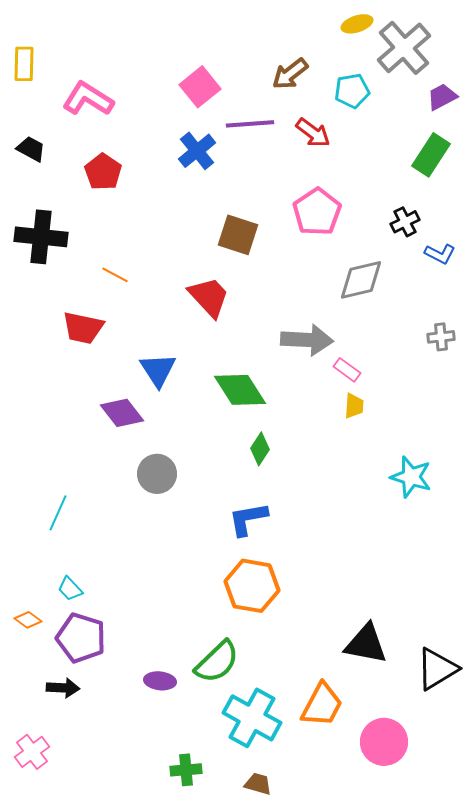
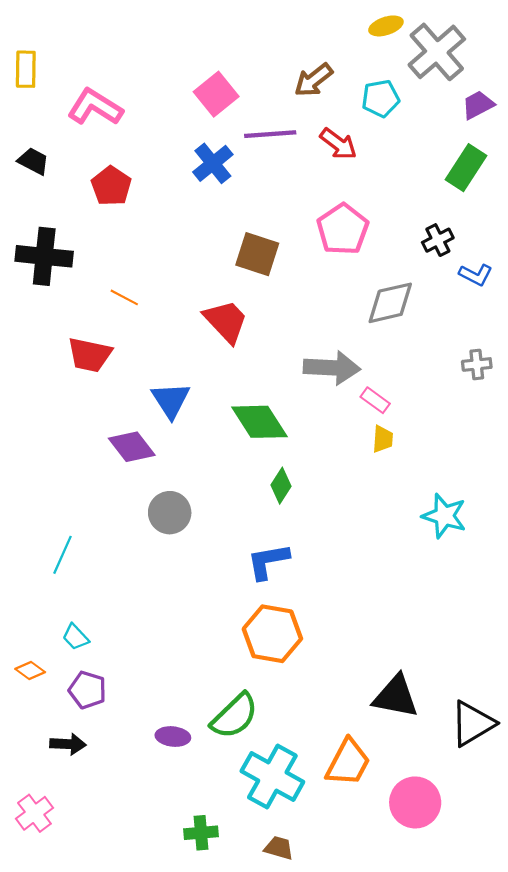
purple pentagon: (81, 638) -> (87, 690), size x0.7

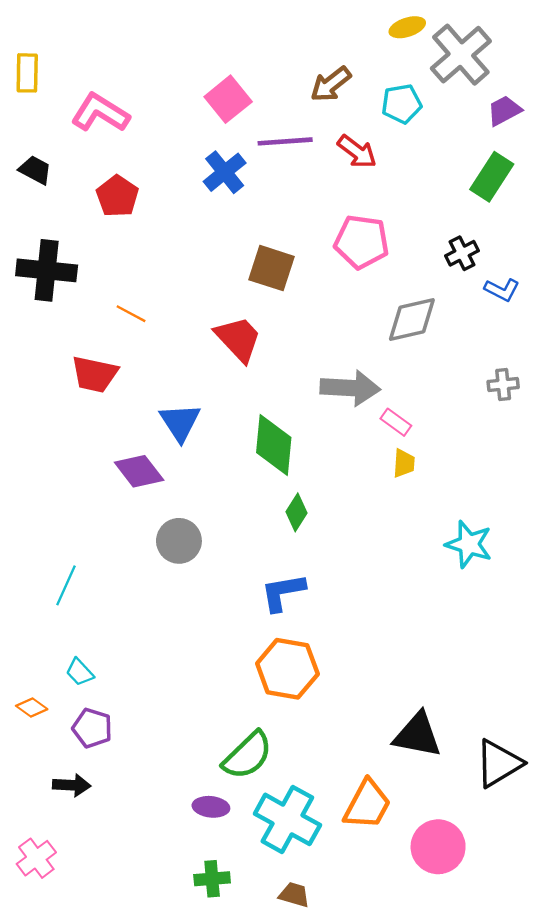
pink pentagon: (343, 229) -> (362, 242), turned -30
green diamond: (259, 422) -> (274, 445), turned 38
purple ellipse: (173, 737) -> (211, 807), moved

